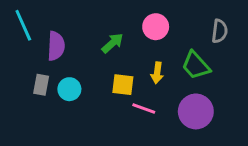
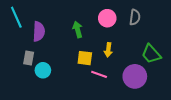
gray semicircle: (220, 31) -> (135, 17), moved
green arrow: (113, 43) -> (78, 29), turned -63
green trapezoid: (196, 65) -> (151, 54), moved
cyan circle: (69, 89) -> (43, 70), moved

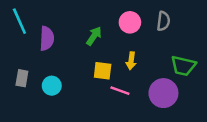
green arrow: (78, 29) -> (94, 36), turned 49
green trapezoid: (151, 54) -> (183, 66), turned -35
gray rectangle: (29, 58) -> (22, 78), moved

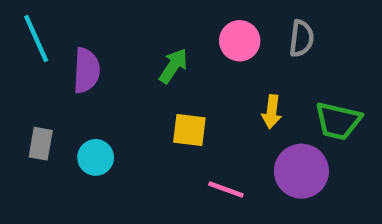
yellow arrow: (131, 61) -> (272, 112), moved
pink line: (120, 91) -> (226, 189), moved

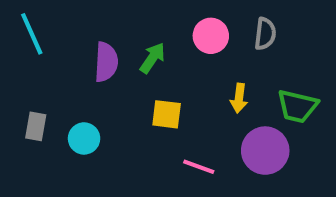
purple semicircle: (86, 71) -> (106, 62), moved

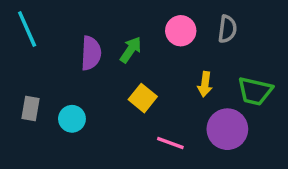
yellow square: (167, 114) -> (143, 98), turned 32

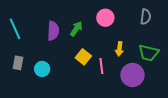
cyan line: (27, 29) -> (15, 29), moved
gray semicircle: (227, 29) -> (146, 17), moved
pink line: (170, 143) -> (101, 66), moved, turned 63

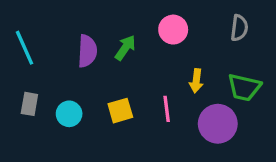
yellow square: (83, 57) -> (120, 111), moved, turned 35

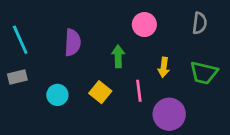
green arrow: (125, 48) -> (118, 56), moved, turned -35
gray rectangle: (29, 104) -> (17, 77), moved, turned 66
yellow square: (120, 111) -> (100, 92), turned -35
purple circle: (218, 124) -> (169, 114), moved

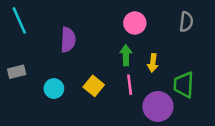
cyan line: (20, 40) -> (19, 20), moved
green arrow: (118, 56) -> (126, 55), moved
green trapezoid: (204, 73) -> (184, 85), moved, turned 80

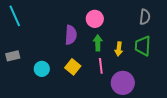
pink circle: (135, 23) -> (95, 19), moved
purple semicircle: (68, 40) -> (71, 35), moved
green trapezoid: (184, 85) -> (143, 46), moved

